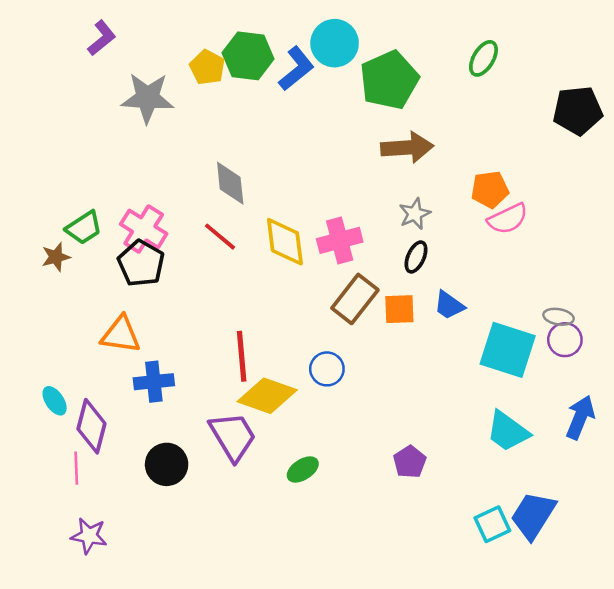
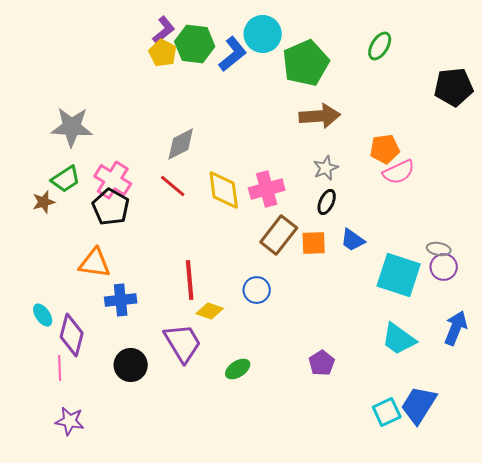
purple L-shape: (102, 38) -> (164, 30), moved
gray star: (147, 98) -> (72, 127), moved
gray diamond: (230, 183) -> (181, 144), turned 69
yellow diamond: (267, 396) -> (210, 311), size x0.6

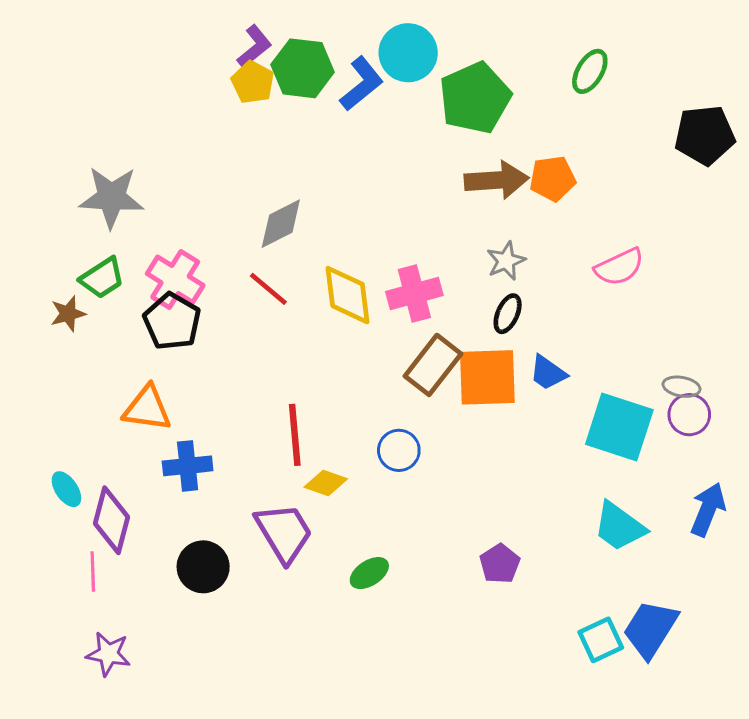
orange pentagon: (385, 149) -> (553, 179), moved
orange square: (314, 243) -> (487, 377), size x1.6

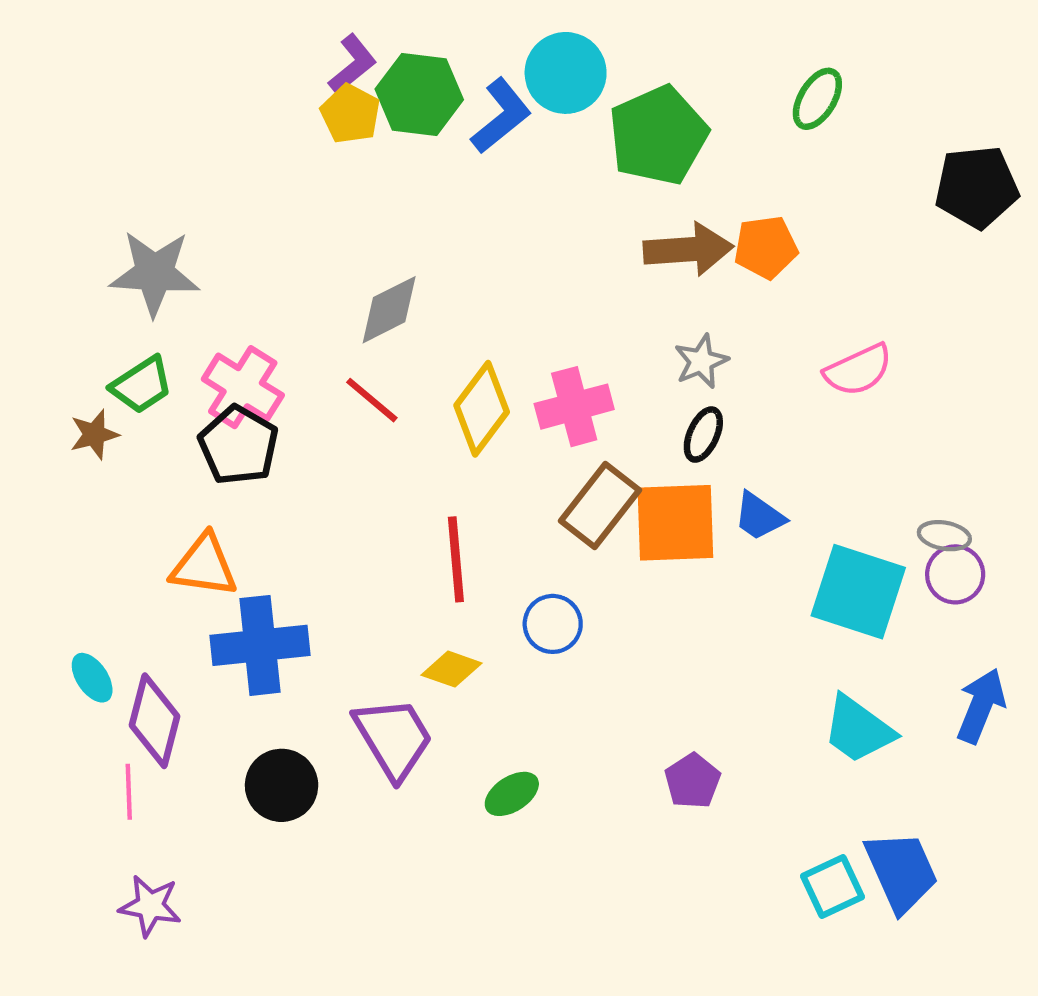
yellow diamond: (348, 295) -> (482, 409), turned 44
red line: (295, 435) -> (456, 559), moved
blue cross: (188, 466) -> (260, 645), size x1.4
blue trapezoid: (650, 629) -> (901, 871), turned 124

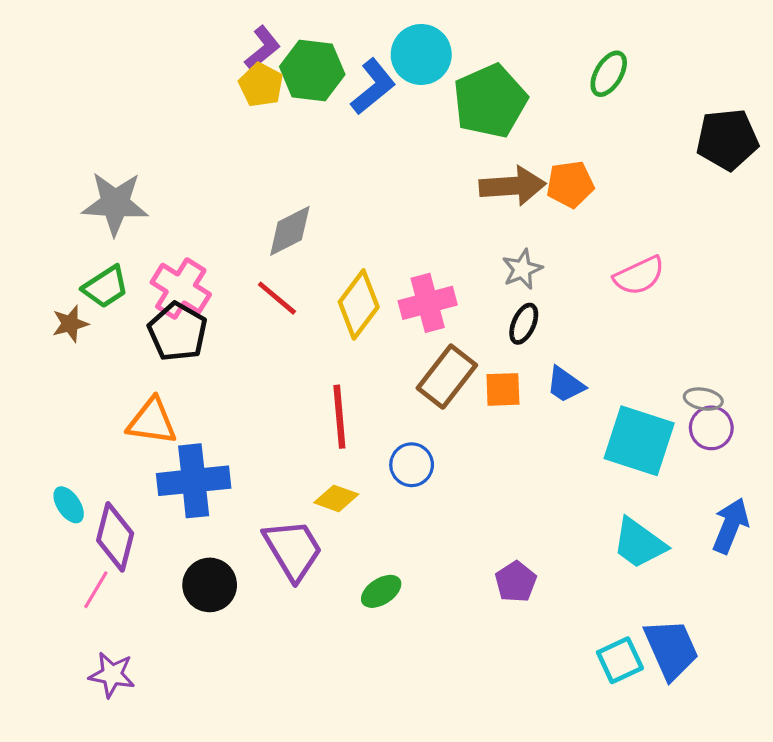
orange square: (675, 523) -> (503, 389), size x0.6
pink line: (129, 792) -> (96, 590), turned 33

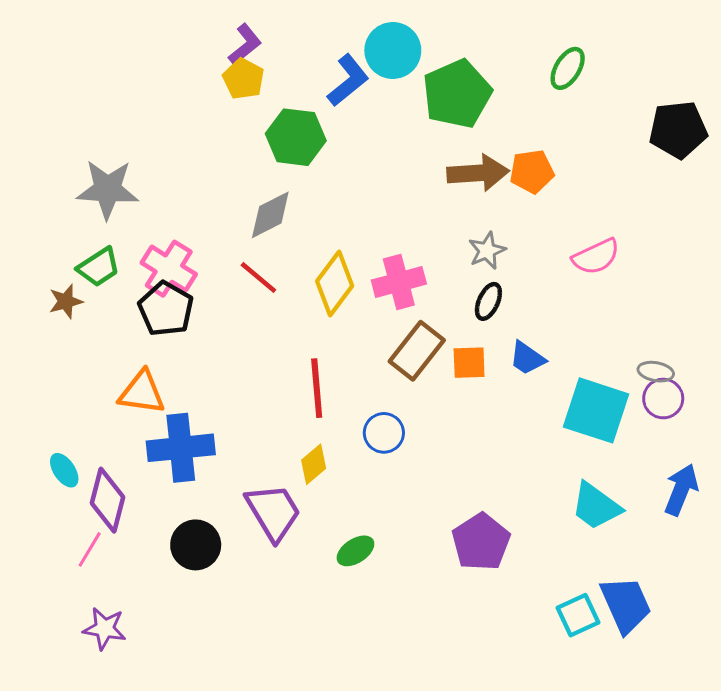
green hexagon: (312, 71) -> (296, 137), moved
yellow diamond: (336, 498) -> (314, 464), turned -60
purple pentagon: (516, 582) -> (481, 542), size x1.5

